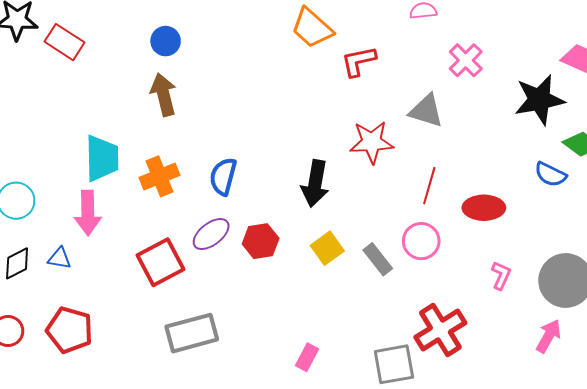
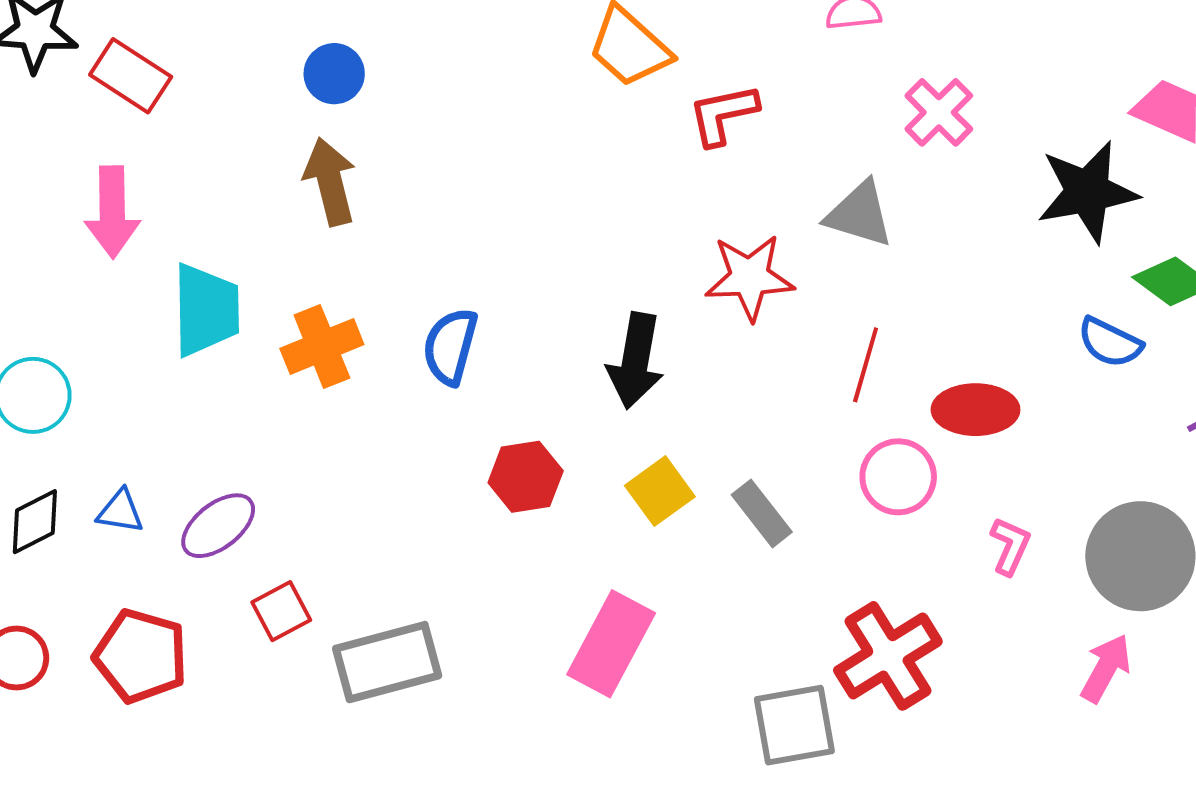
pink arrow: (88, 213) -> (112, 212), moved
purple ellipse: (211, 234) -> (218, 526), moved
pink circle: (421, 241) -> (898, 477), moved
red square: (161, 262) -> (281, 611), moved, size x0.6
pink rectangle: (307, 357) -> (611, 644), moved, size x1.8

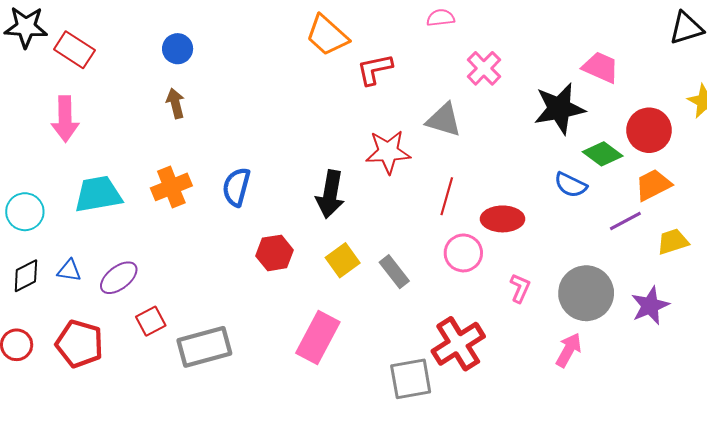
brown arrow: (330, 182) -> (175, 103), size x0.7
cyan trapezoid: (206, 310) -> (98, 194), moved, turned -99

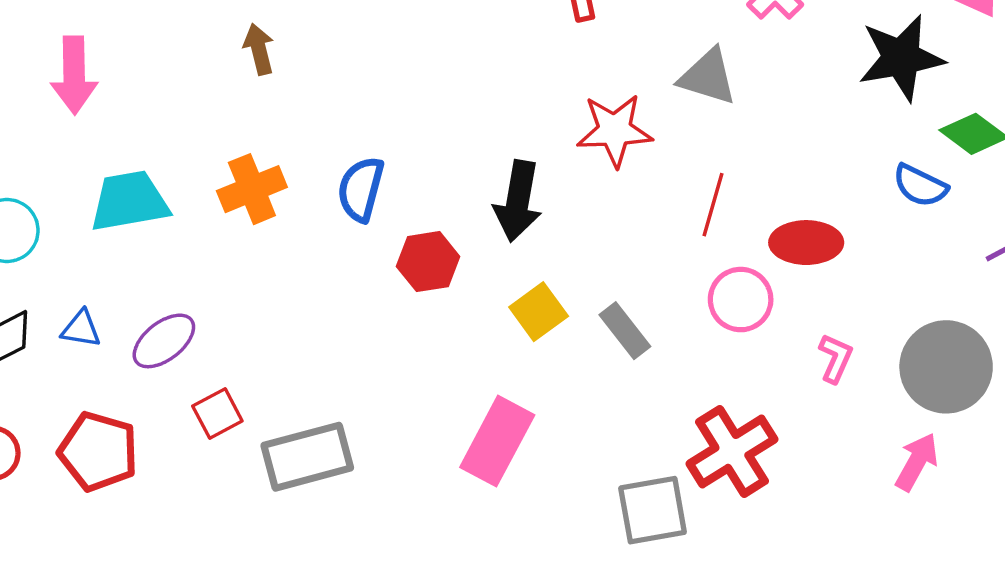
red hexagon: (275, 253) -> (428, 262), moved

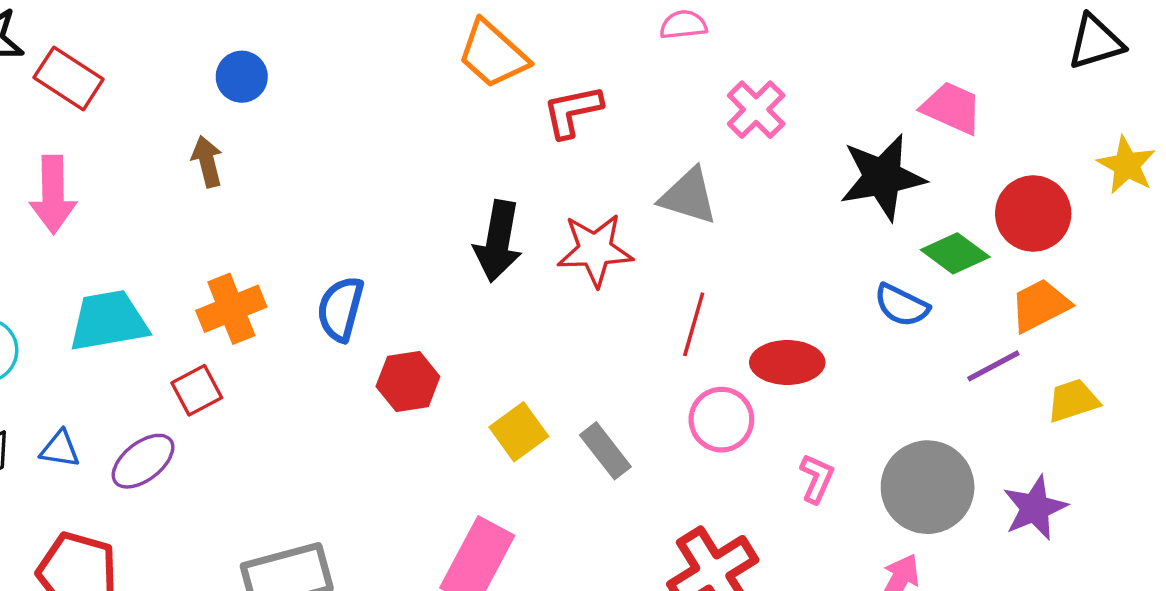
brown arrow: (259, 49) -> (207, 162), moved
black arrow: (518, 201) -> (498, 241), moved
red square: (217, 413) -> (197, 390), moved

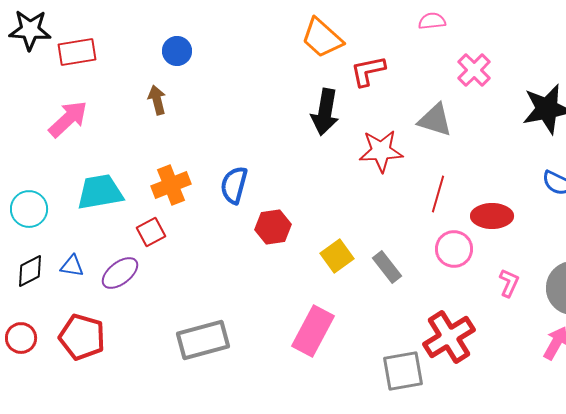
red rectangle: (69, 78) -> (77, 52), turned -42
pink arrow: (53, 194) -> (68, 119), turned -132
black arrow: (498, 241) -> (325, 112), moved

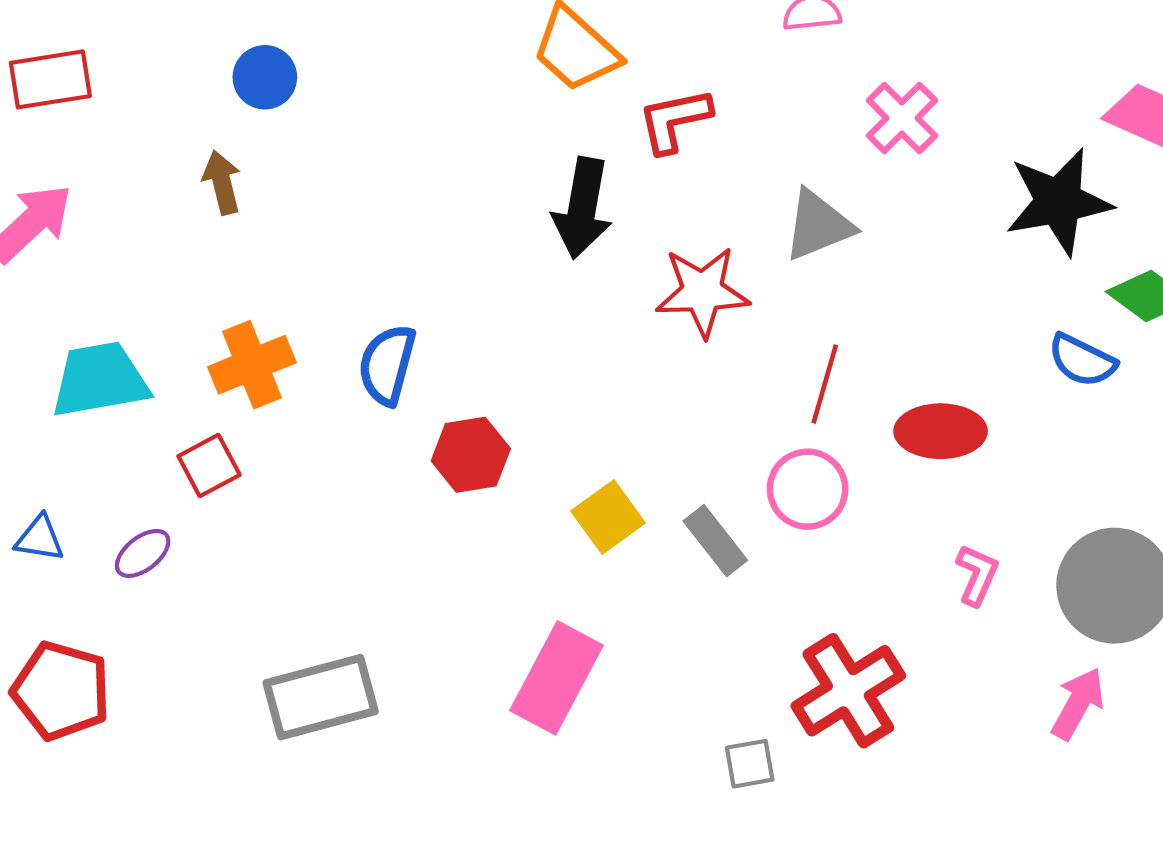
gray triangle: (435, 120) -> (818, 225), turned -39
pink circle: (454, 249) -> (808, 489), moved
purple ellipse: (120, 273) -> (143, 553), size x0.7
gray square: (403, 371) -> (750, 764), size x0.6

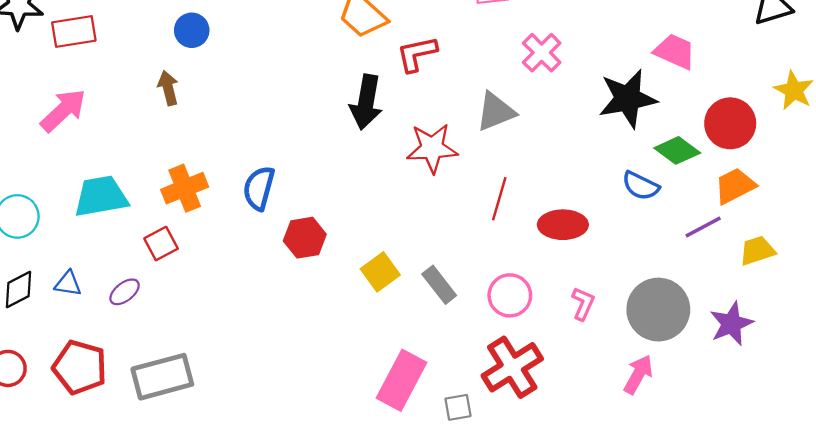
pink circle: (808, 489) -> (510, 295), moved
pink rectangle: (557, 678) -> (401, 380), moved
gray rectangle: (321, 697) -> (162, 377), moved

